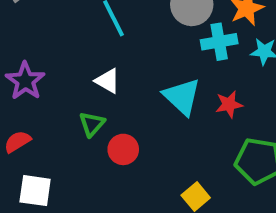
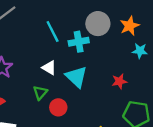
cyan cross: (219, 42) -> (79, 42), moved
cyan triangle: (182, 97) -> (76, 77), moved

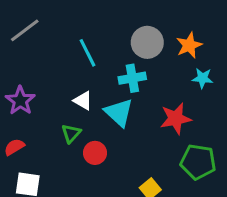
cyan cross: (79, 42) -> (132, 78), moved
red star: (119, 81) -> (176, 119), size x1.5

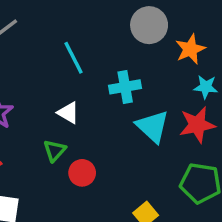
gray circle: (147, 42) -> (149, 25), moved
cyan triangle: (119, 113) -> (153, 126), moved
red star: (176, 119) -> (197, 125), moved

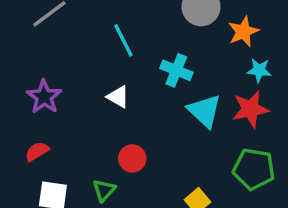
cyan cross: (125, 87) -> (176, 70), turned 32
green triangle: (55, 151) -> (104, 190), moved

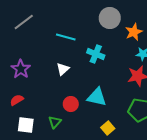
cyan line: (123, 40) -> (66, 37), turned -48
white triangle: (118, 97) -> (63, 69), turned 48
cyan triangle: (205, 111) -> (97, 97), moved, turned -30

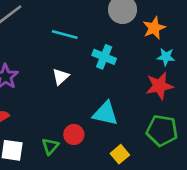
red circle: (71, 104) -> (74, 134), moved

